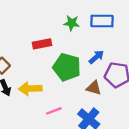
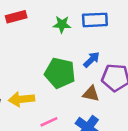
red rectangle: (42, 44) -> (16, 17), moved

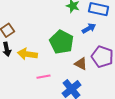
blue arrow: (91, 60) -> (89, 28), moved

